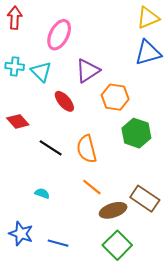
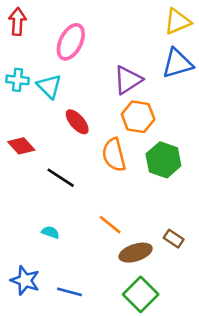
purple triangle: (88, 71) -> (128, 80), moved
orange semicircle: (87, 149) -> (114, 155), moved
brown rectangle: (145, 199) -> (174, 239), size x0.6

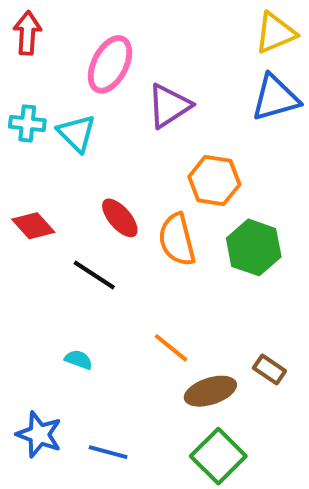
purple triangle: (128, 80) -> (169, 106), moved
red ellipse: (77, 122) -> (120, 218), moved

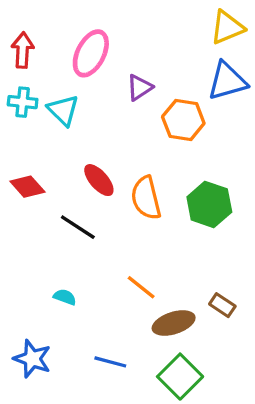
red arrow: (27, 33) -> (23, 50), moved
purple triangle: (169, 106) -> (140, 88), size x0.7
orange hexagon: (214, 181) -> (183, 120), moved
blue line: (108, 452) -> (110, 362), moved

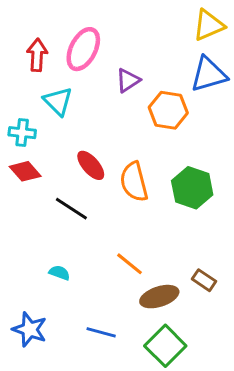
red arrow: (23, 50) -> (37, 55), moved
cyan cross: (23, 102) -> (22, 133), moved

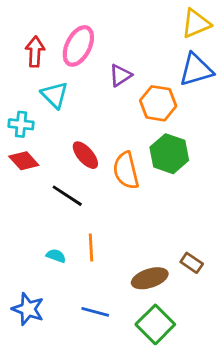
green hexagon: (192, 188) -> (169, 154), moved
orange line: (130, 264) -> (91, 247), moved, turned 48

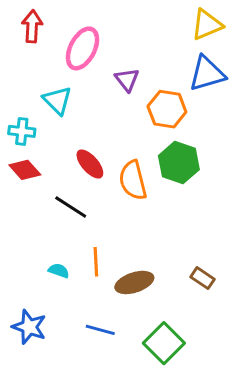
red arrow: (35, 52) -> (32, 26), moved
purple triangle: (120, 75) -> (127, 80), turned -35
brown ellipse: (150, 278) -> (134, 282), moved

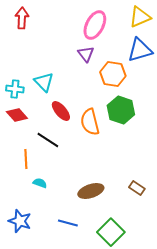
pink ellipse: (83, 48) -> (95, 25), moved
cyan triangle: (57, 100) -> (44, 82), moved
orange line: (96, 262) -> (26, 159), moved

